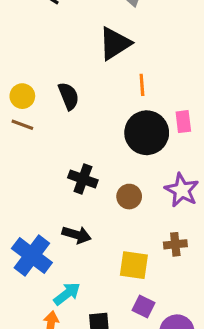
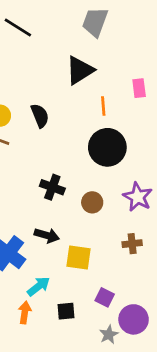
pink rectangle: (183, 122) -> (139, 88), moved
yellow square: (134, 265) -> (78, 257), moved

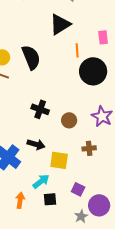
black semicircle: (40, 116) -> (31, 57), size x1.4
black circle: (107, 147) -> (93, 71), moved
brown cross: (132, 244) -> (89, 148), moved
cyan arrow: (39, 286) -> (41, 181), moved

